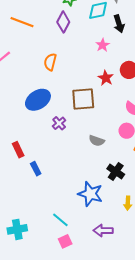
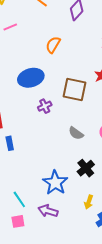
purple arrow: (103, 231) -> (48, 211), moved

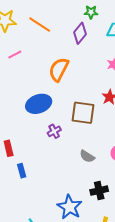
orange semicircle: (53, 45) -> (59, 69), size x1.4
black cross: (86, 168) -> (99, 191), turned 30

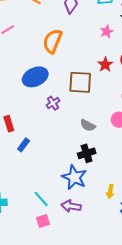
blue rectangle: (22, 171) -> (24, 145), turned 56
black cross: (99, 191) -> (87, 153), moved

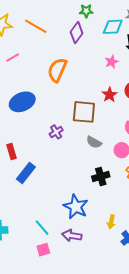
blue ellipse: (35, 77) -> (22, 102), moved
gray semicircle: (88, 125) -> (94, 142), moved
blue rectangle: (24, 145) -> (26, 173), size x1.5
black cross: (87, 153) -> (101, 176), moved

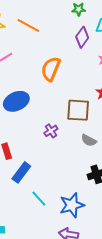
purple diamond: (77, 33) -> (82, 37), moved
blue star: (76, 207) -> (72, 205), turned 30
cyan line: (42, 228) -> (39, 199), moved

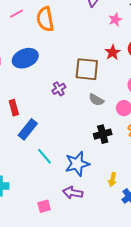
orange semicircle: (51, 69) -> (45, 19), moved, turned -35

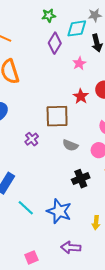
blue star: (77, 164) -> (59, 211), turned -30
purple arrow: (73, 193) -> (71, 247), moved

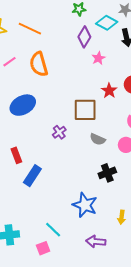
cyan diamond: (77, 28) -> (107, 23), turned 35
pink star: (79, 63) -> (98, 58), moved
cyan line: (26, 208) -> (53, 230), moved
pink square: (31, 257) -> (43, 248), moved

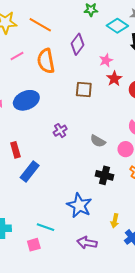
purple diamond: (84, 37) -> (78, 44), moved
red star: (109, 91) -> (114, 79), moved
brown square: (85, 110) -> (84, 89), moved, size x0.7
black cross: (107, 173) -> (105, 175), turned 30
cyan line: (53, 230) -> (45, 227), turned -30

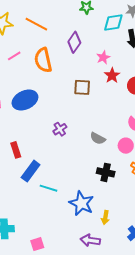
cyan diamond: (117, 26) -> (113, 22), turned -40
yellow arrow: (115, 221) -> (105, 217), moved
cyan line: (45, 227) -> (49, 188), moved

